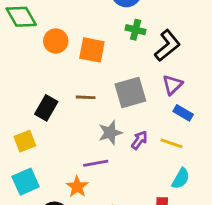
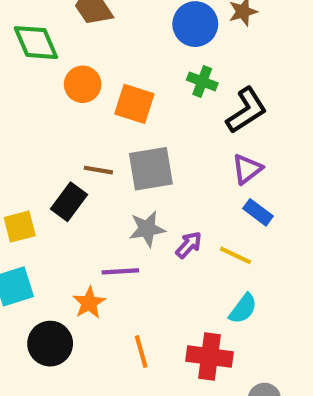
gray square: (130, 92) -> (151, 169), moved
brown line: (86, 97) -> (98, 170), moved
black rectangle: (46, 108) -> (69, 202), moved

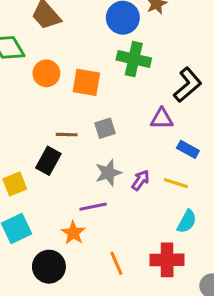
green cross: (202, 81) -> (134, 59), size x1.5
black L-shape: (246, 110) -> (188, 85), moved
gray square: (151, 169) -> (105, 128), size x0.6
purple triangle: (247, 169) -> (162, 119), moved, turned 45

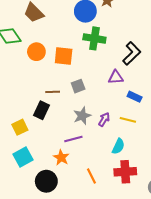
cyan semicircle: (187, 221) -> (118, 146), moved

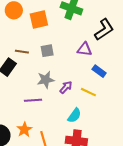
orange square: (64, 56) -> (39, 19), turned -30
orange star: (61, 157) -> (24, 130), moved

